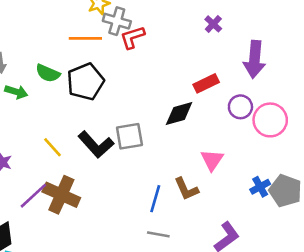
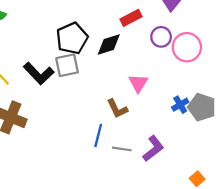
black pentagon: (85, 82) -> (72, 38), moved
blue line: (155, 199) -> (98, 135), moved
gray line: (158, 234) -> (122, 149), moved

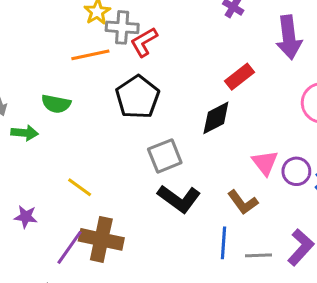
purple circle: (161, 37) -> (296, 171), moved
black pentagon: (72, 38) -> (138, 97), moved
black L-shape: (39, 73) -> (179, 199), moved

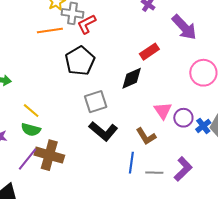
purple arrow: (289, 37) -> (184, 27), turned -40
green semicircle: (56, 104) -> (31, 130), moved
yellow line: (80, 187) -> (31, 111), moved

